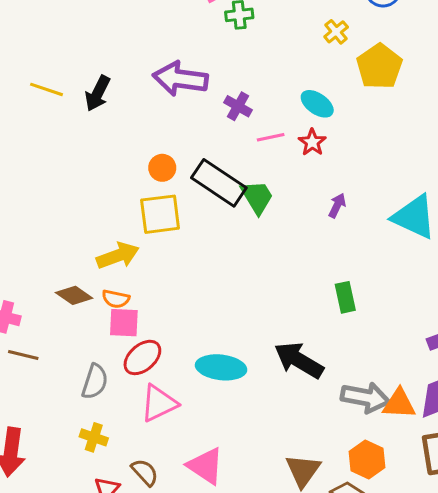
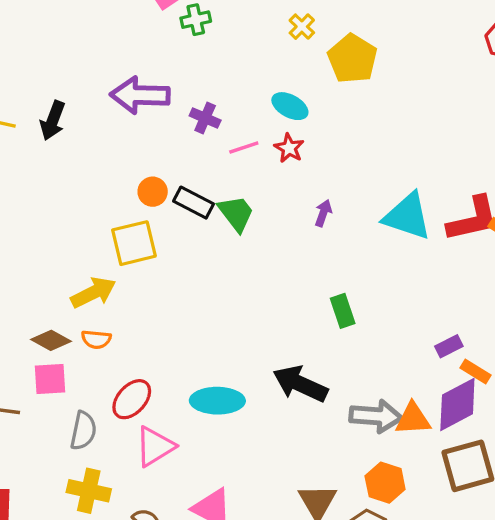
orange circle: (162, 168) -> (153, 192), moved
black rectangle: (219, 183) -> (194, 203), size x0.7
pink square: (124, 323) -> (50, 379), moved
yellow cross: (94, 437) -> (89, 491), size x1.4

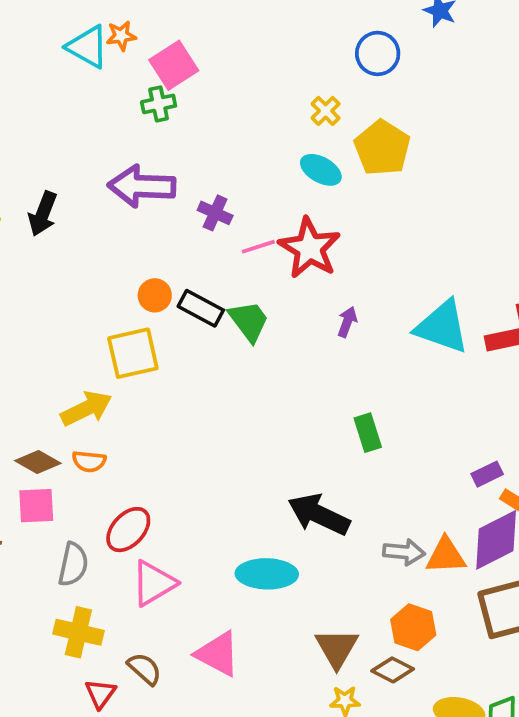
green cross: (196, 20) -> (159, 104), moved
cyan ellipse: (290, 106) -> (321, 170), moved
red star: (289, 148) -> (310, 248), size x1.8
cyan ellipse: (217, 401) -> (267, 574), moved
gray arrow: (376, 416) -> (404, 552), size x0.7

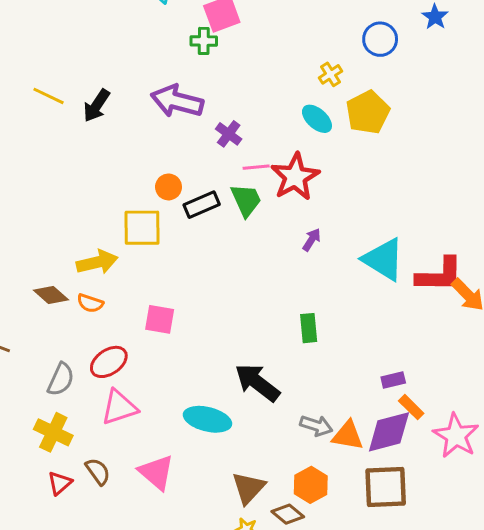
black rectangle: (201, 308) -> (202, 205), turned -64
green trapezoid: (249, 321) -> (246, 200), moved
pink square: (36, 506) -> (160, 319), moved

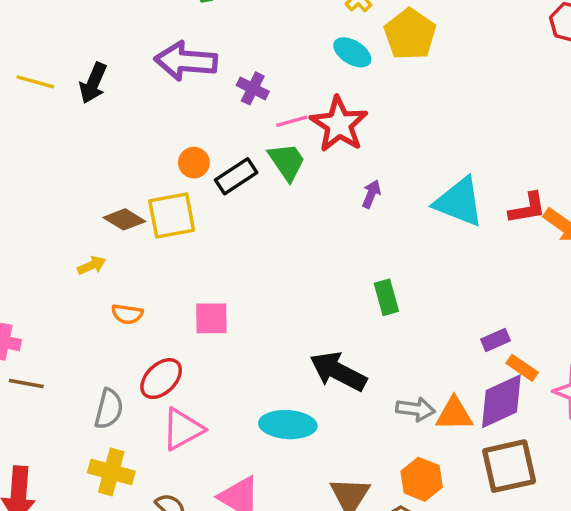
yellow arrow: (97, 262) -> (92, 265), moved, size x0.6
red L-shape: (440, 275) -> (527, 208), size x0.7
brown diamond: (51, 295) -> (124, 219), moved

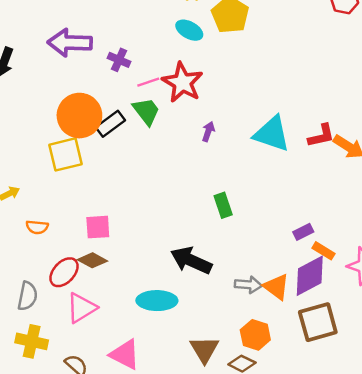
orange circle: (194, 163) -> (79, 116), size x2.0
brown diamond: (124, 219) -> (92, 260), moved
orange triangle: (454, 414) -> (276, 287), turned 40

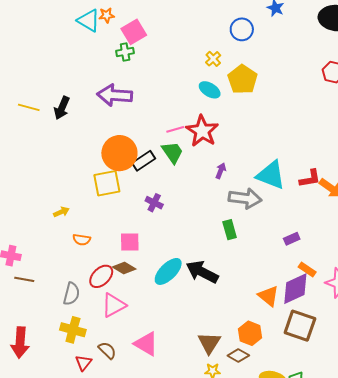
purple cross: (119, 60) -> (154, 203), moved
purple rectangle: (303, 232) -> (292, 239), moved
gray arrow: (248, 285) -> (245, 198), moved, size x1.5
cyan ellipse: (157, 301) -> (168, 271), moved, turned -48
brown square: (318, 322) -> (300, 326), turned 32

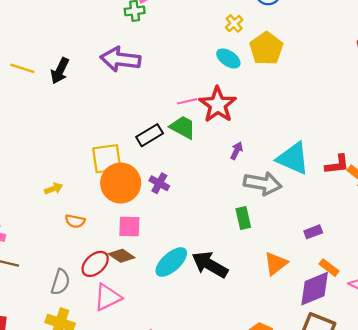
green trapezoid: (172, 152) -> (183, 127), turned -30
orange circle: (119, 153) -> (121, 183), moved
orange triangle: (268, 296) -> (276, 263), moved, turned 40

